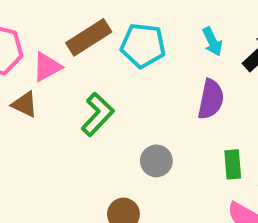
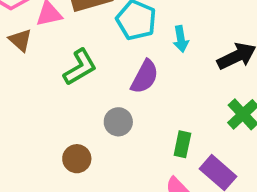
cyan arrow: (212, 42) -> (181, 39), moved
purple semicircle: (211, 99) -> (145, 77), moved

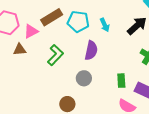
brown triangle: (20, 40) -> (20, 50), turned -32

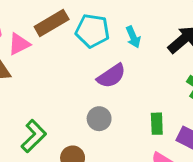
purple semicircle: (91, 50) -> (111, 76), turned 42
green L-shape: (55, 55) -> (34, 136), moved

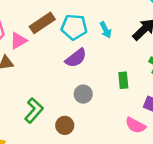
purple semicircle: (111, 76) -> (76, 58), moved
green rectangle: (157, 124) -> (123, 80), moved

